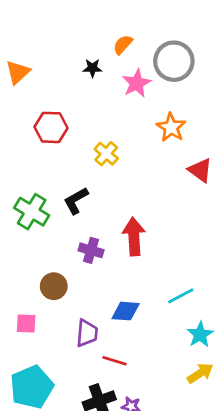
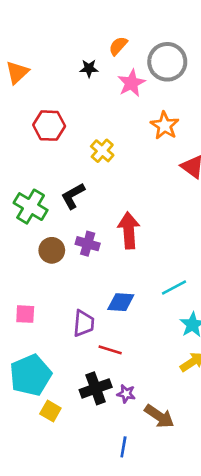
brown circle: (54, 286) -> (52, 250), moved

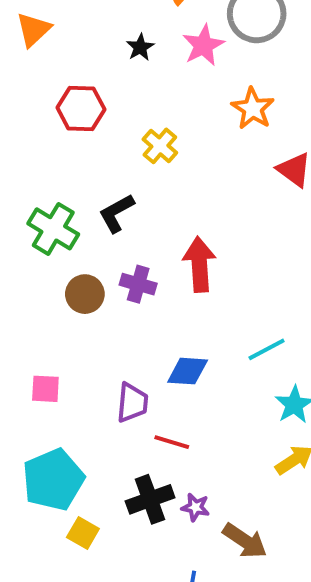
black star: (89, 68) -> (140, 47), moved, turned -30

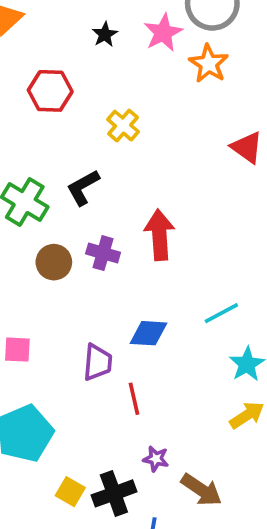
orange star: (253, 108) -> (209, 64), moved
red line: (172, 442) -> (134, 399), turned 60
black cross: (150, 499) -> (114, 493), moved
yellow square: (83, 533) -> (70, 492), moved

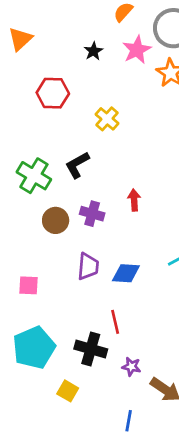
red arrow: (159, 235) -> (134, 200), size x0.6
purple trapezoid: (98, 362) -> (88, 266), moved
black cross: (114, 493) -> (91, 349), moved, turned 36

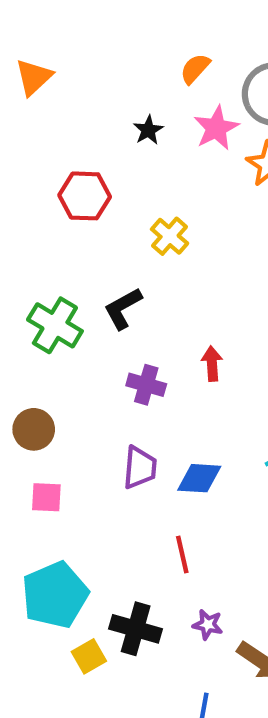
orange triangle: (20, 39) -> (34, 77), moved
brown circle: (56, 220) -> (34, 429), moved
black cross: (91, 349) -> (136, 629), moved
yellow square: (68, 391) -> (89, 656), moved, turned 30

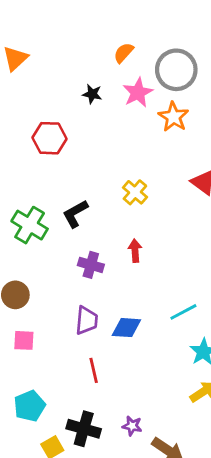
black star: (148, 130) -> (92, 94), turned -30
yellow cross: (170, 236) -> (135, 192), moved
red line: (182, 555) -> (94, 370), moved
cyan pentagon: (55, 595) -> (30, 406), size x0.7

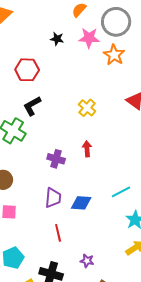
pink star: (138, 93) -> (89, 38), turned 30
black L-shape: (75, 214) -> (32, 106), moved
purple star: (132, 426) -> (87, 261), moved

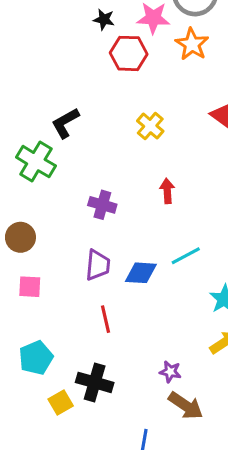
red hexagon: (27, 70) -> (129, 53), moved
red arrow: (87, 149) -> (167, 191), moved
cyan line: (121, 192) -> (186, 256), moved
purple star: (87, 261) -> (170, 372), moved

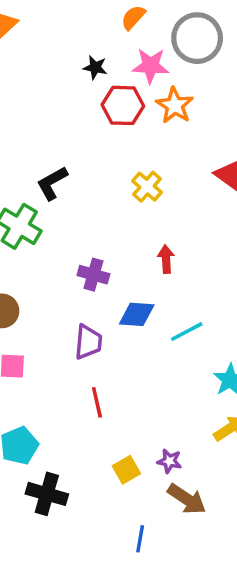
orange star: (192, 44) -> (175, 105), moved
blue diamond: (141, 273) -> (137, 314), moved
black cross: (95, 382) -> (47, 494), moved
yellow square: (61, 403) -> (126, 470), moved

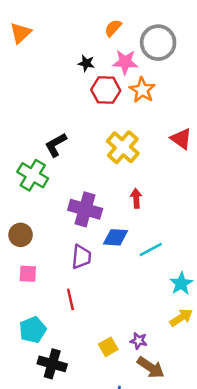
yellow cross: (147, 187) -> (123, 147), size x1.5
purple cross: (93, 275) -> (85, 209), size x1.5
red line: (97, 402) -> (70, 299), moved

